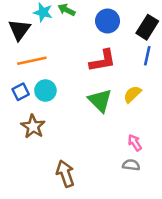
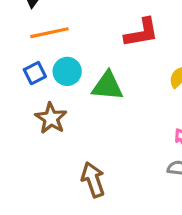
green triangle: (100, 100) -> (108, 86), moved, turned -40

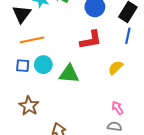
blue square: (35, 73) -> (23, 66), turned 32
brown star: (51, 118) -> (29, 106), moved

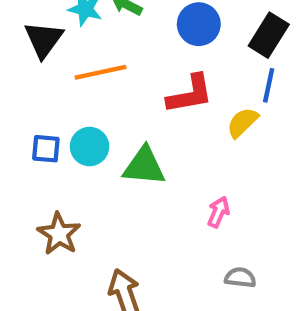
orange line: (32, 40) -> (100, 72), moved
yellow semicircle: (115, 68) -> (242, 122), moved
pink arrow: (118, 108) -> (218, 212), moved, turned 56

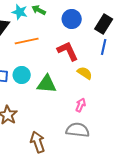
red L-shape: (190, 94) -> (68, 51), turned -105
yellow semicircle: (242, 122) -> (85, 73), moved, turned 77
gray semicircle: (240, 278) -> (78, 130), moved, size x1.6

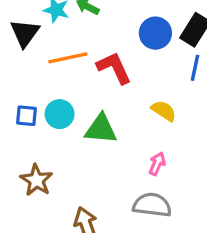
blue circle: (72, 19) -> (155, 33), moved
red L-shape: (68, 51) -> (114, 68), moved

